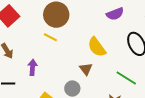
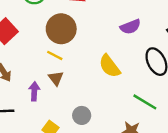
brown triangle: (86, 69) -> (56, 78), moved

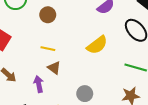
brown circle: (61, 29) -> (48, 15), moved, size x0.6
yellow semicircle: (110, 66) -> (97, 45), turned -75

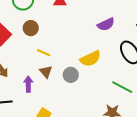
brown circle: (48, 15) -> (31, 28), moved
gray circle: (85, 94) -> (71, 75), moved

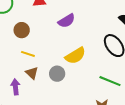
purple semicircle: (106, 24) -> (67, 21), moved
brown circle: (31, 28) -> (22, 30), moved

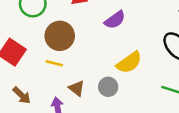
brown circle: (22, 30) -> (60, 36), size x1.5
yellow line: (28, 54) -> (54, 63), moved

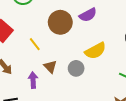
brown circle: (60, 36) -> (60, 22), moved
yellow line: (54, 63) -> (35, 44), turned 32

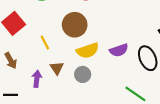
purple semicircle: (88, 15) -> (119, 50), moved
yellow semicircle: (95, 51) -> (88, 51), moved

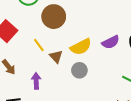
brown circle: (75, 25) -> (54, 17), moved
brown triangle: (57, 68) -> (56, 57), moved

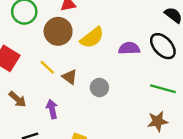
purple semicircle: (111, 42) -> (129, 48), turned -144
yellow semicircle: (81, 47) -> (92, 38), moved

